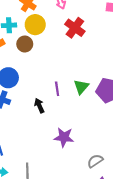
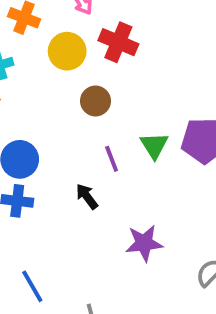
yellow circle: (35, 25) -> (67, 51), moved
brown circle: (25, 44) -> (95, 101), moved

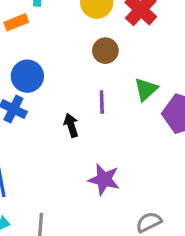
green triangle: (154, 145) -> (146, 89), moved

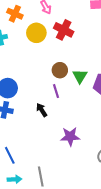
brown circle: (105, 51) -> (60, 70), moved

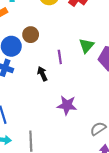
brown circle: (60, 70) -> (31, 35), moved

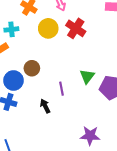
purple star: (67, 105) -> (90, 136), moved

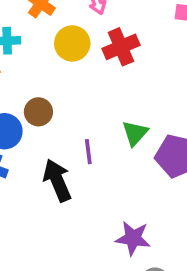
red cross: (76, 28) -> (121, 47), turned 30
black arrow: (45, 106) -> (57, 180), size x1.6

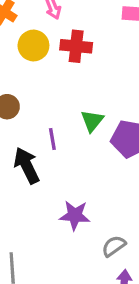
red cross: (121, 47) -> (76, 46), turned 32
purple star: (133, 238) -> (75, 215), moved

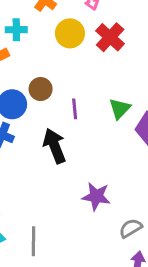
red cross: (76, 46) -> (110, 37), turned 32
purple line: (52, 139) -> (75, 109), moved

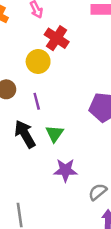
yellow circle: (70, 33) -> (38, 61), moved
green triangle: (120, 109) -> (55, 134), moved

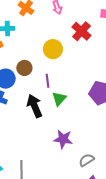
red cross: (57, 38) -> (81, 31), moved
green triangle: (55, 134) -> (59, 99), moved

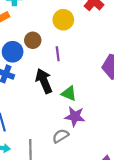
green triangle: (59, 99) -> (69, 93), moved, turned -49
gray semicircle: (87, 160) -> (61, 136), moved

